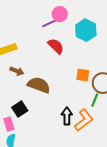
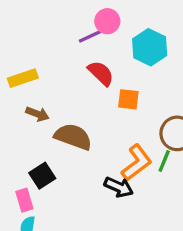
orange square: (83, 75) -> (128, 99), moved
black arrow: (67, 116) -> (119, 187), turned 114
orange L-shape: (84, 120) -> (137, 163), moved

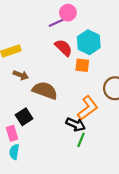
cyan hexagon: (150, 47) -> (89, 42), moved
green line: (164, 161) -> (81, 140), moved

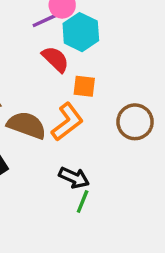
cyan hexagon: (89, 42) -> (81, 32), moved
orange L-shape: (88, 108) -> (67, 122), moved

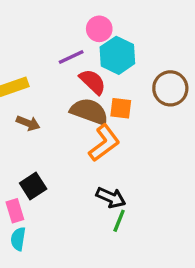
purple line: (45, 20) -> (71, 57), moved
brown circle: (135, 122) -> (170, 88), moved
brown semicircle: (27, 125) -> (89, 112), moved

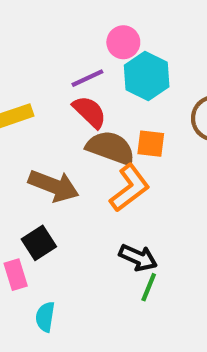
red semicircle: (93, 82) -> (90, 112), moved
brown arrow: (28, 123) -> (54, 186), moved, size x1.6
cyan semicircle: (18, 239) -> (45, 317), moved

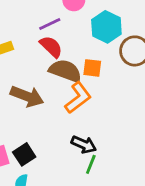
cyan hexagon: (147, 76) -> (106, 27), moved
black square: (39, 243) -> (24, 154), moved

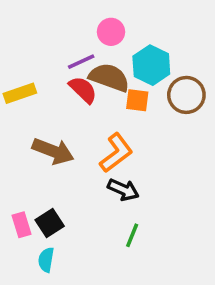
orange square: (92, 68) -> (137, 100), moved
brown semicircle: (65, 71) -> (109, 77), moved
black arrow: (84, 145) -> (123, 190), moved

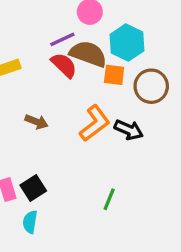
brown circle: (186, 95) -> (151, 86), moved
brown arrow: (53, 151) -> (37, 122), size x0.6
black arrow: (123, 190) -> (129, 130), moved

